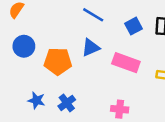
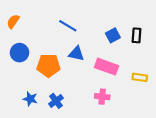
blue line: (93, 15) -> (68, 26), moved
blue triangle: (91, 48) -> (76, 54), turned 35
pink cross: (120, 109) -> (102, 97), moved

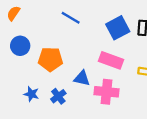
blue square: (113, 35) -> (118, 28), size x1.5
blue triangle: (76, 54) -> (82, 78), moved
pink cross: (102, 97) -> (107, 92), size x1.5

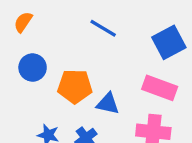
blue triangle: (82, 78) -> (108, 104), moved

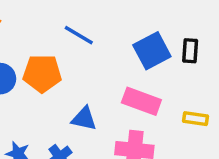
orange pentagon: (75, 86) -> (42, 73), moved

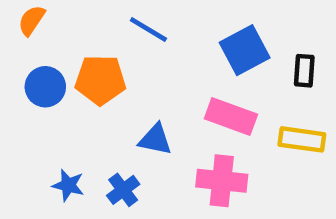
black rectangle: (190, 51) -> (304, 71), moved
yellow rectangle: (195, 119) -> (302, 139), size x1.4

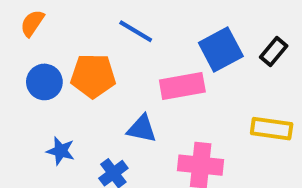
black rectangle: (304, 71) -> (274, 52), moved, turned 36
pink rectangle: (231, 117) -> (182, 86), moved, turned -30
blue star: (68, 185) -> (61, 151), moved

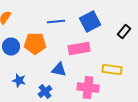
blue line: (136, 31) -> (56, 22), turned -36
blue square: (221, 50) -> (90, 22), moved
yellow rectangle: (272, 129) -> (112, 70), moved

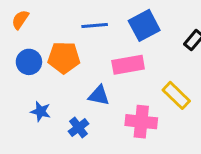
yellow rectangle: (112, 70) -> (176, 95), turned 36

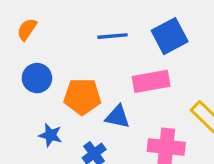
orange pentagon: (64, 58) -> (82, 97), moved

